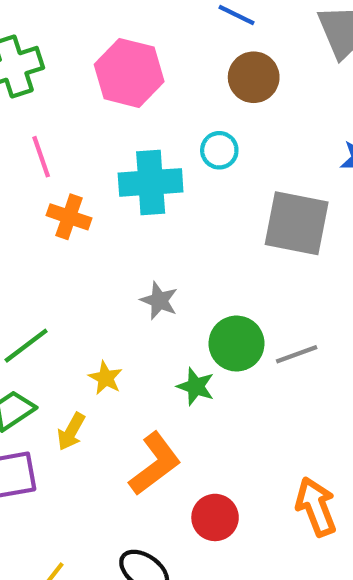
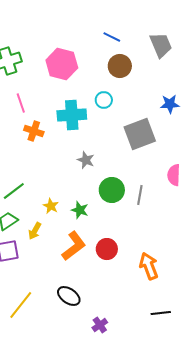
gray square: (297, 223) -> (140, 134), turned -32
gray star: (159, 301) -> (86, 160), moved
gray line: (297, 354) -> (140, 195), turned -60
green star: (196, 386) -> (80, 210), moved
red circle: (215, 517) -> (107, 249), moved

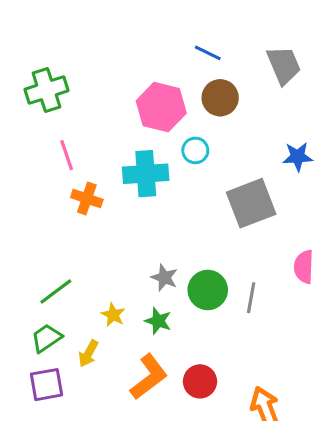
pink hexagon: (62, 64) -> (161, 107), moved
gray star: (86, 160) -> (164, 278), moved

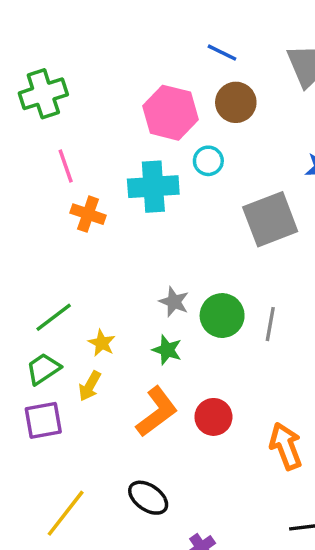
yellow star: (113, 315) -> (102, 343), moved

